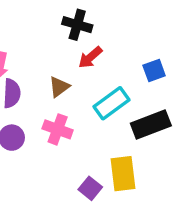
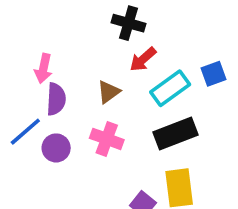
cyan rectangle: (112, 103) -> (170, 88), moved
black rectangle: (151, 124) -> (176, 134), moved

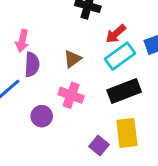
red arrow: (143, 59) -> (116, 34), moved
purple circle: (56, 148) -> (42, 116), moved

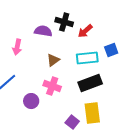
red arrow: (116, 34) -> (85, 31), moved
cyan rectangle: (120, 56) -> (87, 58), turned 30
purple semicircle: (32, 64) -> (43, 31), moved, turned -84

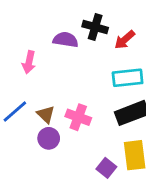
brown triangle: (53, 60) -> (46, 114), moved, turned -40

